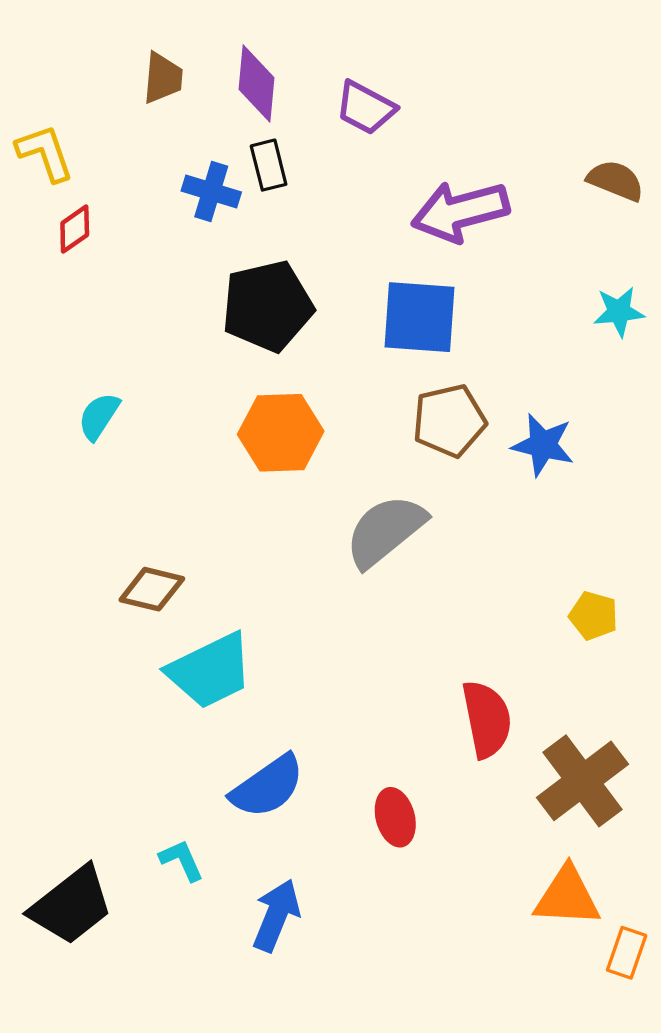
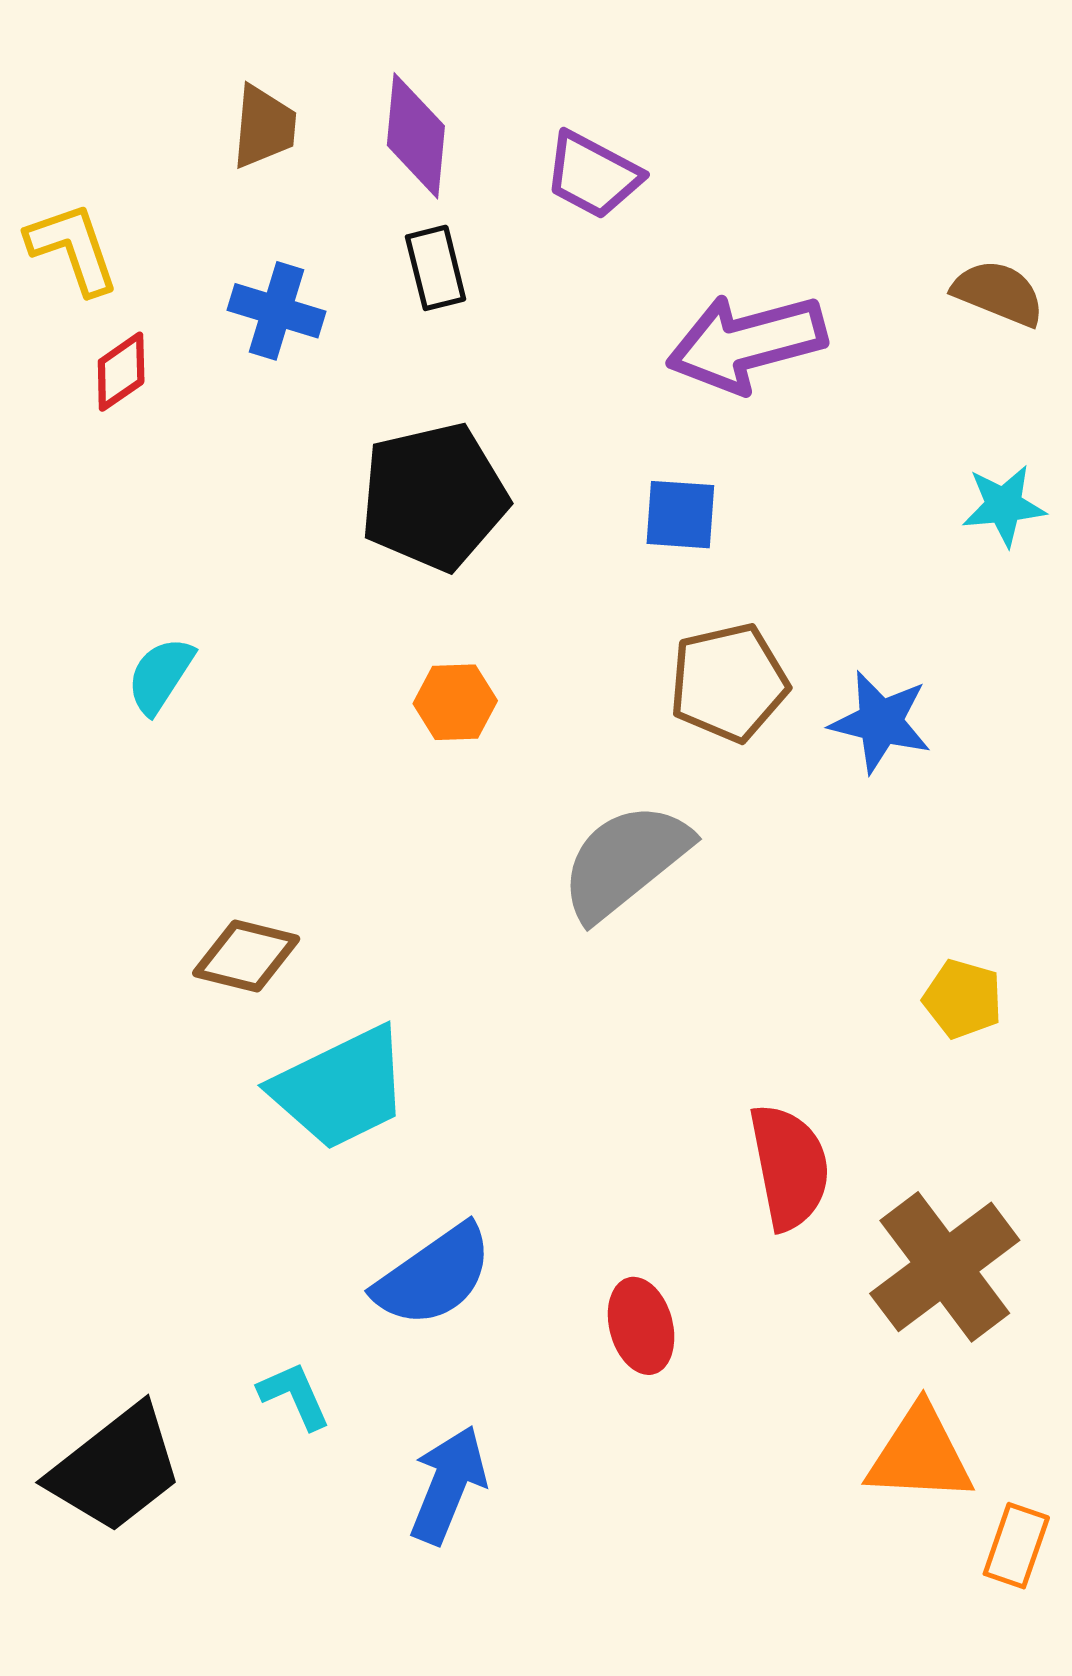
blue cross: (211, 192) -> (276, 311), moved
blue square: (419, 317) -> (680, 515), size x0.6
orange hexagon: (281, 433) -> (455, 702), size x0.6

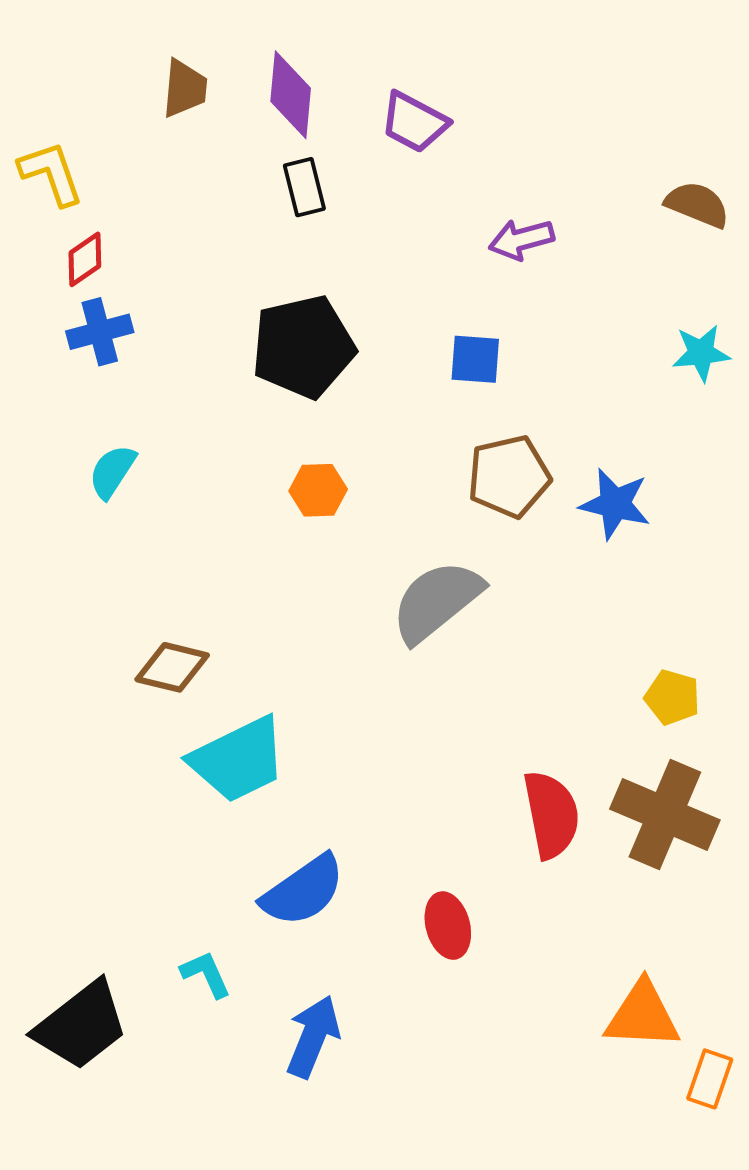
blue cross: (276, 311) -> (100, 332), moved, turned -32
purple arrow: (746, 343) -> (521, 239), size x0.6
brown cross: (945, 1267) -> (665, 815), moved, turned -30

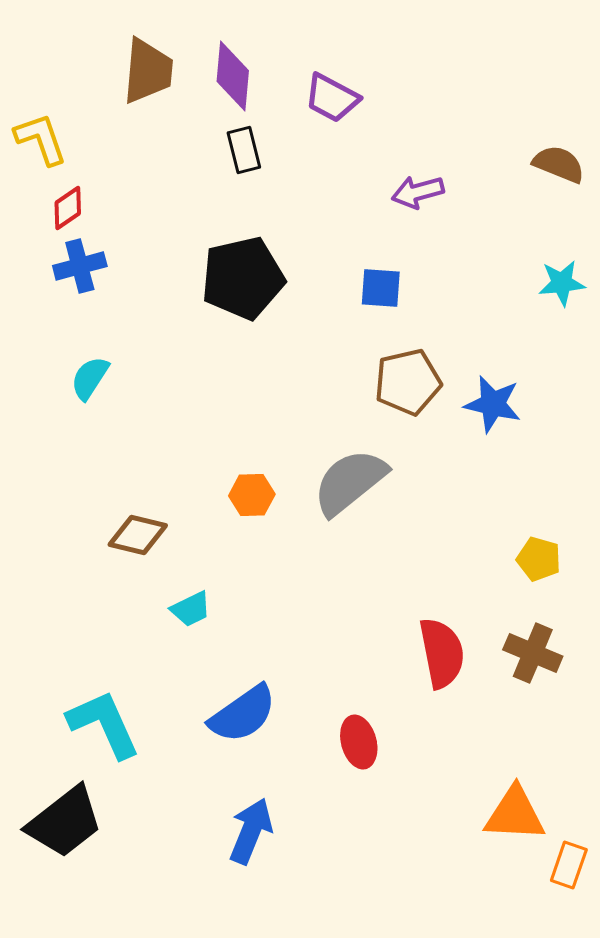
brown trapezoid: (185, 89) -> (148, 71), size x1.4
orange hexagon: (318, 490) -> (252, 495), moved
cyan trapezoid: (238, 760) -> (191, 609), size x0.5
brown cross: (665, 815) -> (533, 653), size x0.7
cyan L-shape: (206, 974) -> (104, 724), moved, size x1.8

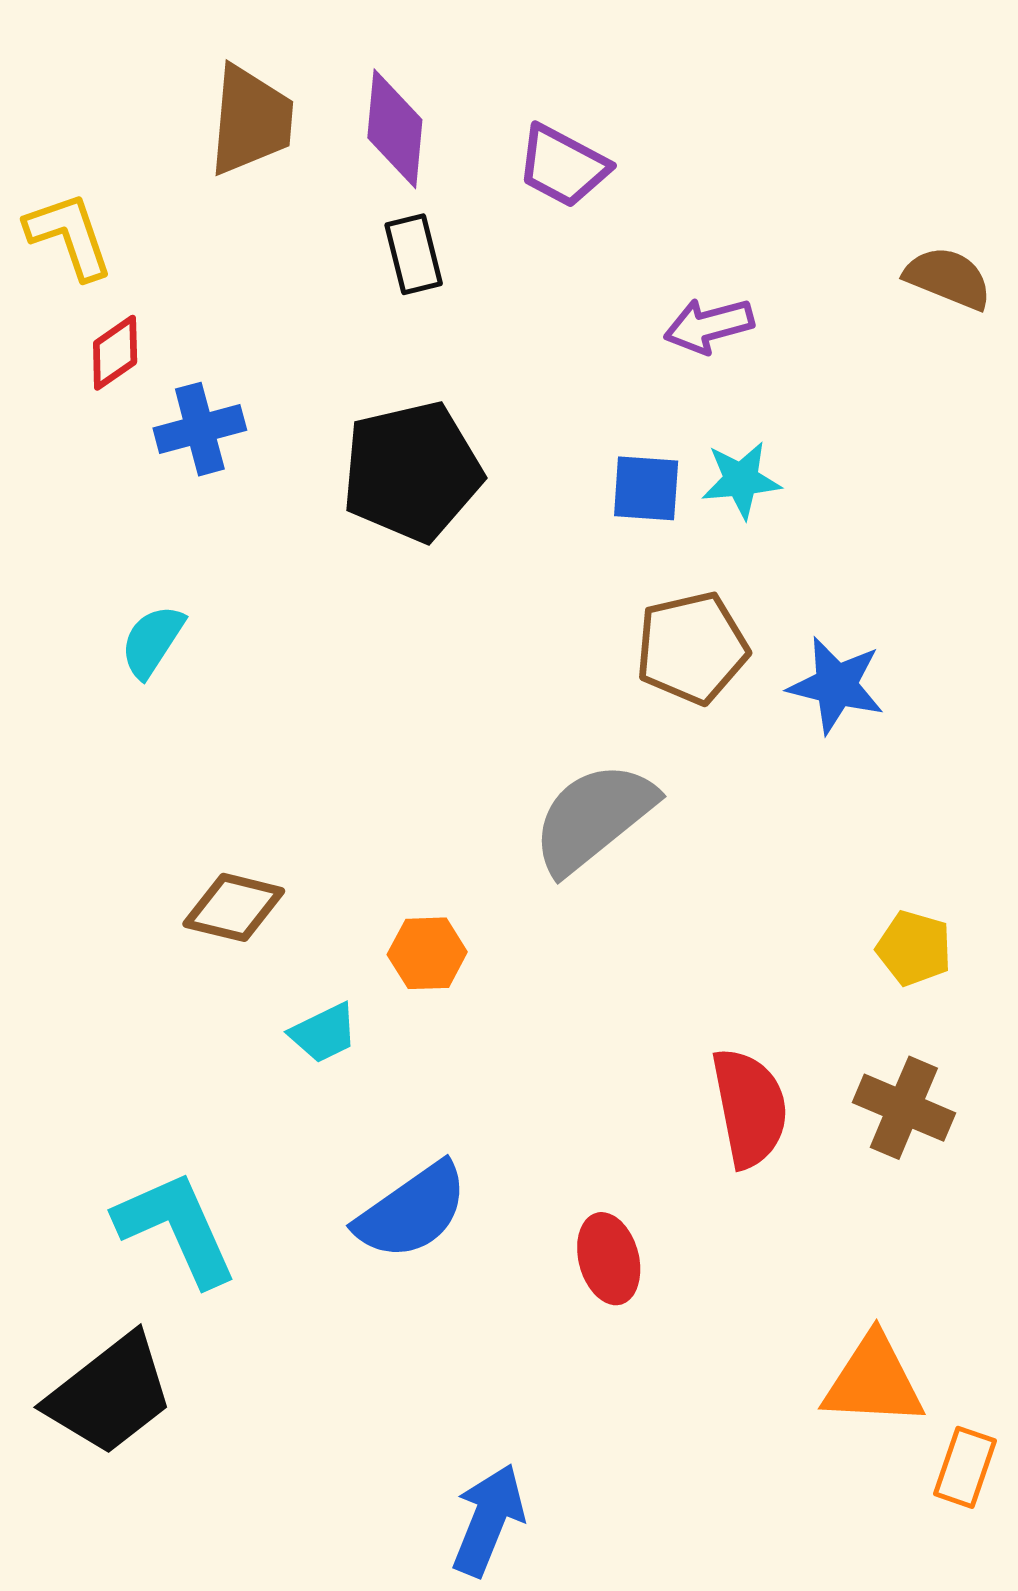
blue cross: (80, 266) -> (200, 429), moved
cyan star: (562, 283) -> (741, 480), moved
orange hexagon: (252, 495) -> (427, 953), moved
blue arrow: (251, 831) -> (488, 1520), moved

